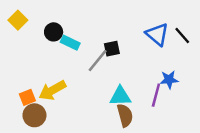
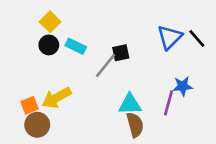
yellow square: (18, 20) -> (50, 22), moved
black circle: (54, 32) -> (49, 45), moved
blue triangle: (157, 34) -> (170, 37), turned 35

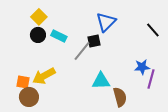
blue triangle: (170, 37) -> (106, 22), moved
purple line: (168, 103) -> (151, 79), moved
orange square: (29, 105) -> (23, 82), turned 32
brown semicircle: (135, 125) -> (120, 97), moved

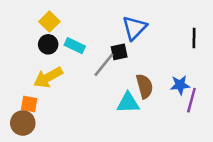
black line: (153, 30) -> (194, 38), turned 42
yellow arrow: (44, 76) -> (48, 77), moved
brown circle: (29, 97) -> (23, 123), moved
brown semicircle: (120, 97) -> (145, 86), moved

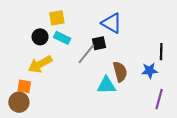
yellow square: (49, 22) -> (57, 18), moved, turned 35
blue triangle: (134, 28) -> (112, 23), turned -45
black line: (194, 38) -> (161, 52), moved
purple line: (191, 100) -> (159, 99), moved

